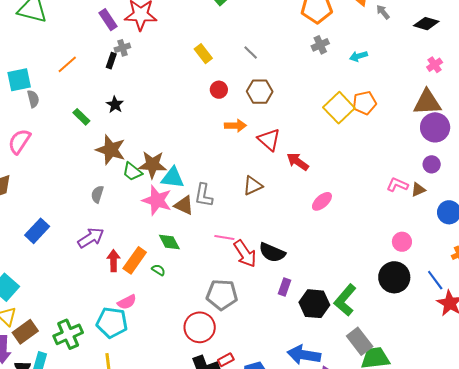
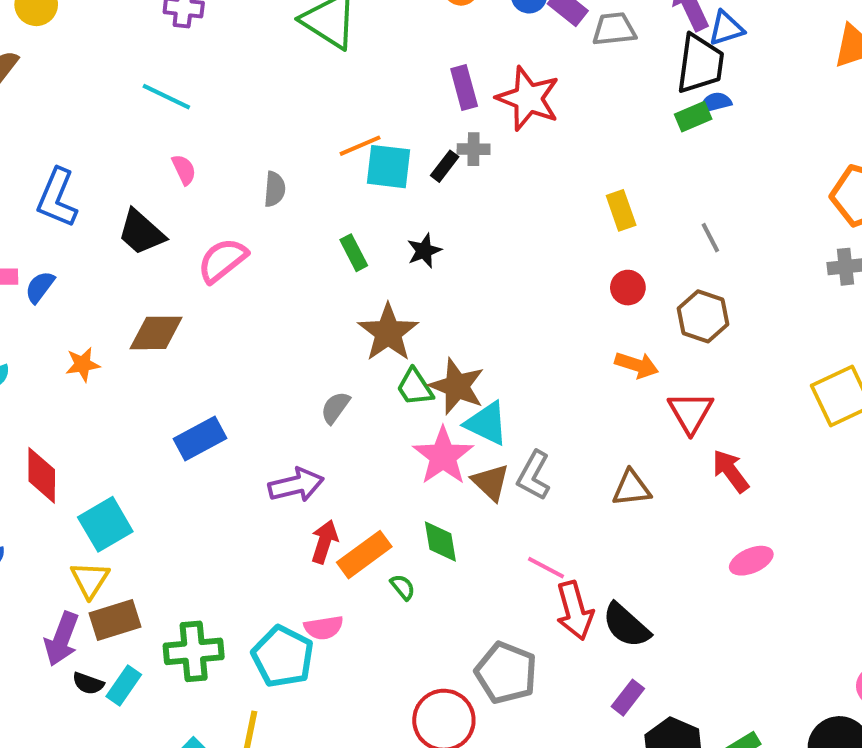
cyan square: (19, 80) -> (389, 167), moved

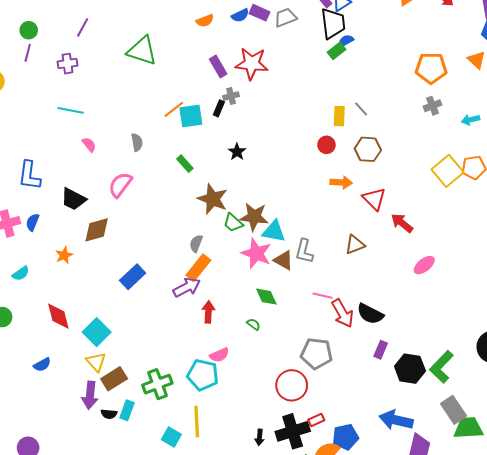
yellow rectangle: (621, 210) -> (339, 116), moved, turned 36
black trapezoid: (141, 232) -> (73, 199), moved
black star: (424, 251) -> (237, 152), moved
orange rectangle: (364, 555) -> (198, 268), moved

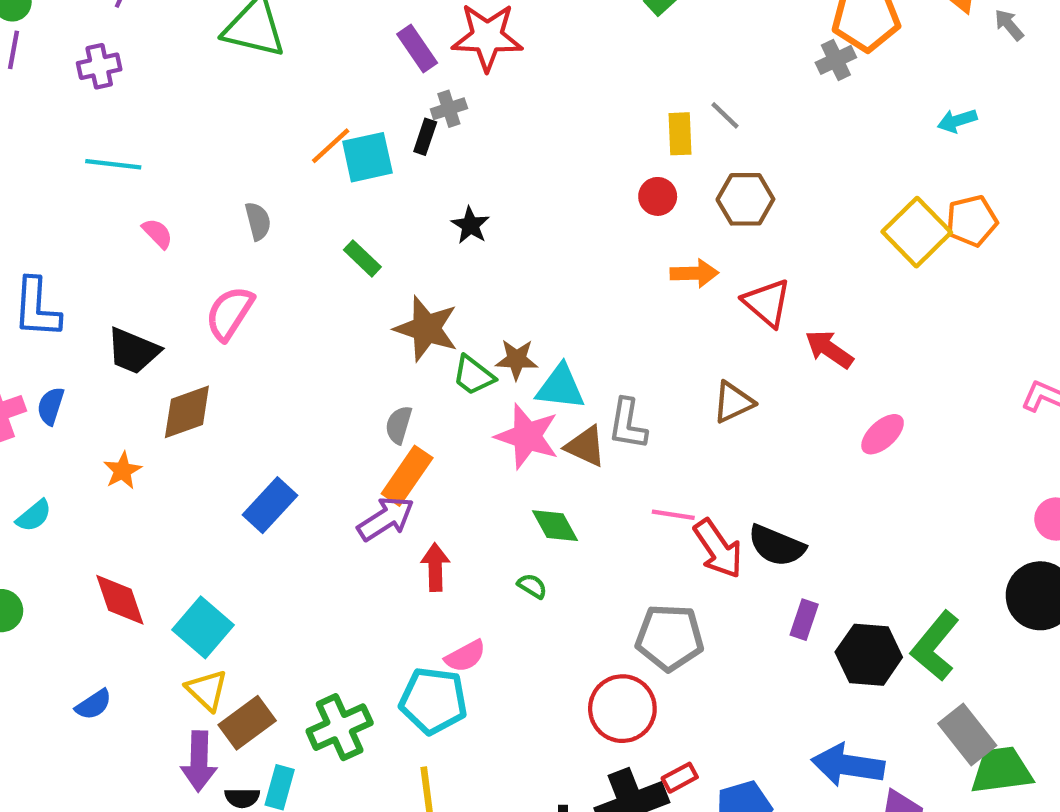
gray cross: (432, 106) -> (836, 60), moved
brown star: (254, 217) -> (517, 359), size x0.7

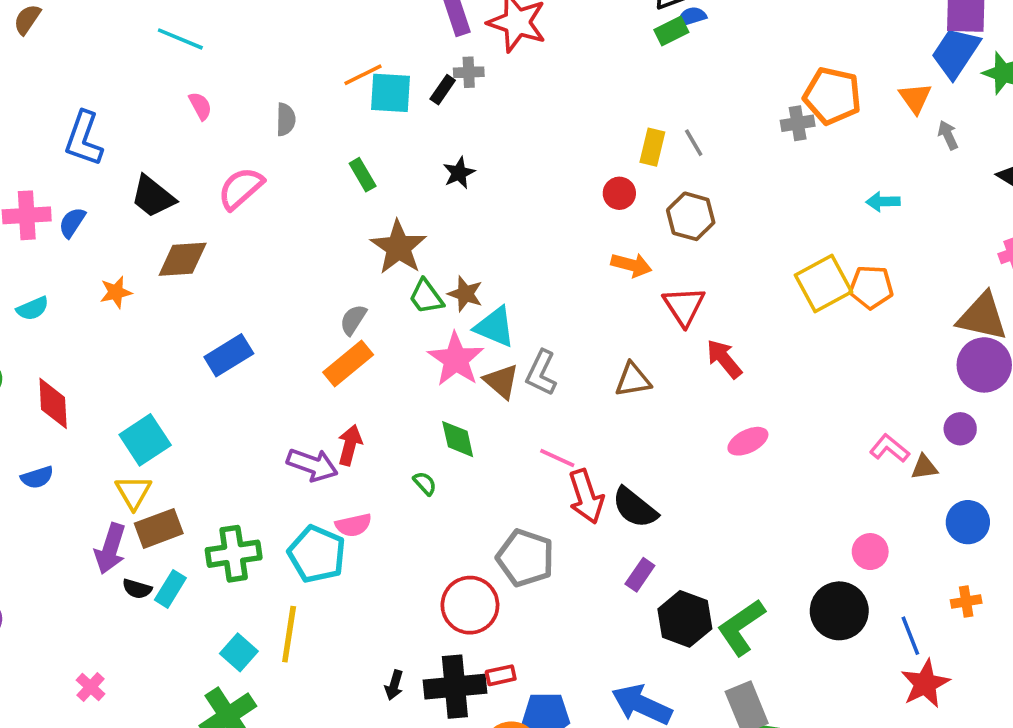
purple arrow: (386, 519) -> (312, 465), moved, turned 36
red diamond: (120, 600) -> (53, 403), moved

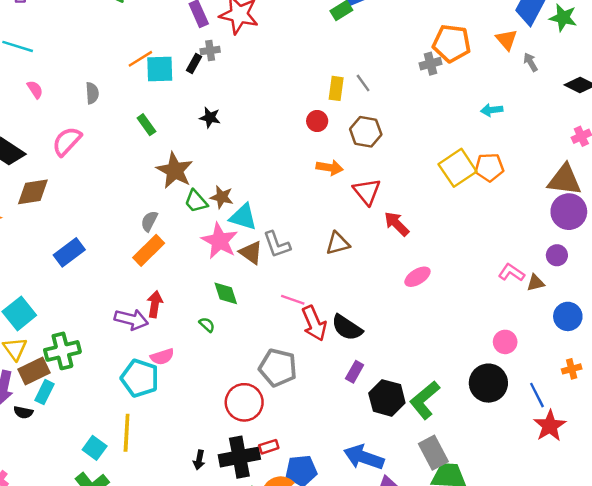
black star: (459, 173) -> (210, 118), turned -30
gray L-shape: (541, 373) -> (277, 244), turned -40
green cross: (234, 554) -> (62, 351), moved
cyan rectangle: (170, 589) -> (44, 392), moved

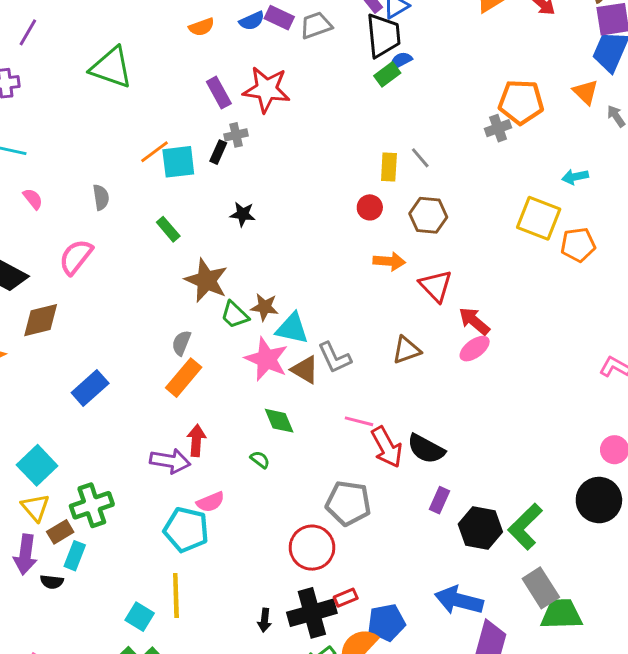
yellow square: (458, 168) -> (539, 218), moved, turned -30
pink ellipse: (417, 277) -> (475, 349), moved
brown rectangle: (34, 371) -> (60, 532), size x0.7

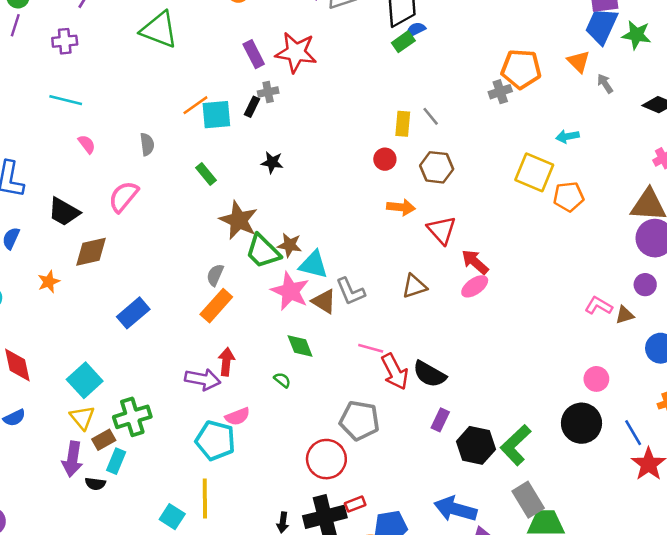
green trapezoid: (235, 315) -> (263, 251), size x1.4

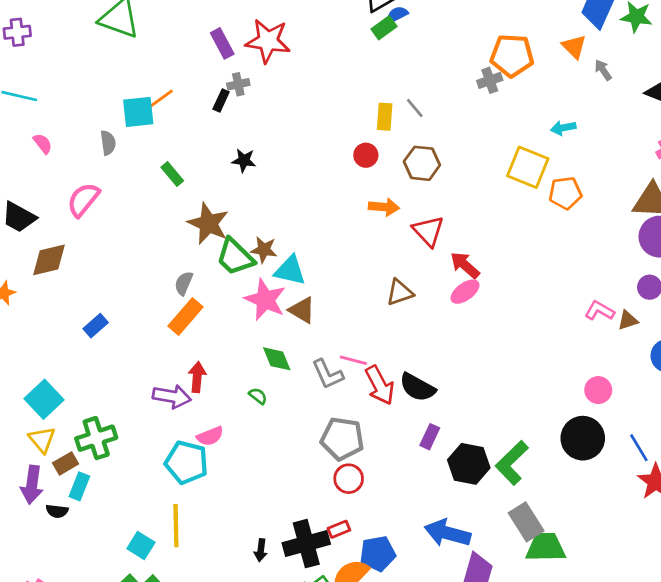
cyan square: (216, 115) -> (138, 112), moved
gray L-shape: (350, 291) -> (328, 374), moved
blue rectangle: (133, 313) -> (96, 326), size x0.7
red circle: (326, 459) -> (349, 479), moved, size x0.7

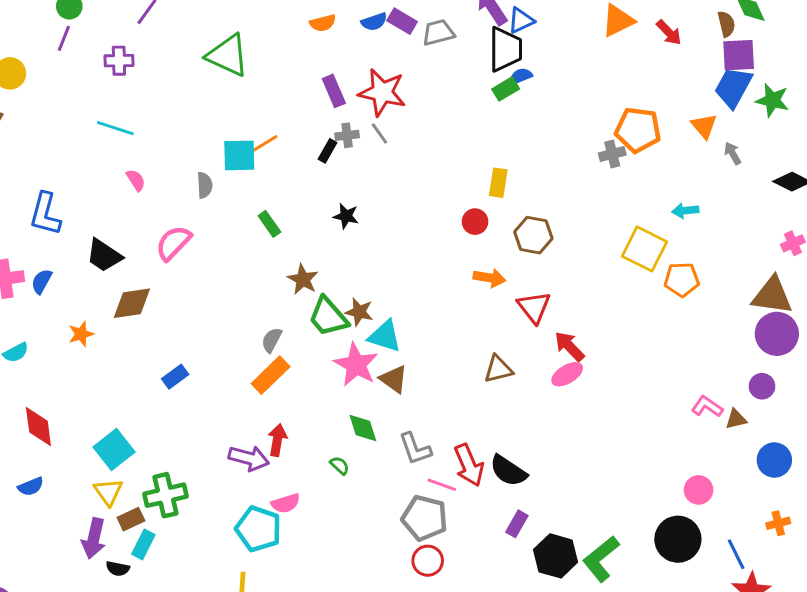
gray line: (415, 108) -> (379, 133), moved
brown star: (208, 224) -> (303, 279), size x0.7
pink line: (353, 360) -> (442, 485), moved

